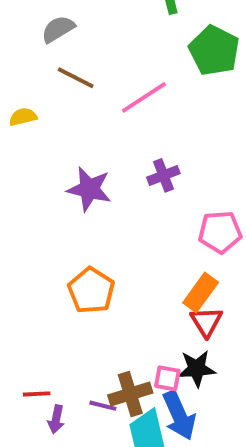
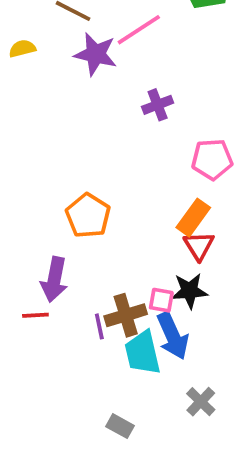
purple star: (89, 189) -> (96, 54), moved
purple line: (103, 406) -> (99, 326), turned 64
purple arrow: (56, 419) -> (54, 280), moved, size x1.6

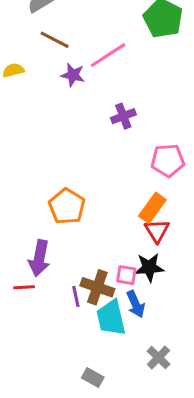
purple star: (96, 54) -> (73, 75), size x0.7
brown cross: (126, 315) -> (97, 287), turned 36
blue arrow: (173, 336) -> (136, 304), size x0.7

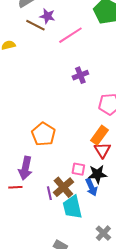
purple star: (73, 75) -> (47, 16), moved
pink square: (126, 275) -> (78, 169), moved
brown cross: (97, 287) -> (63, 187), turned 30
blue arrow: (136, 304) -> (91, 187), moved

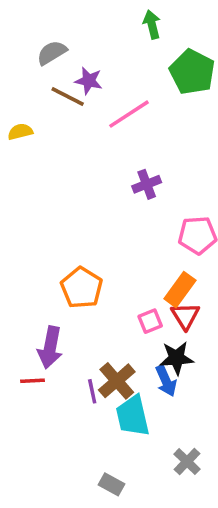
pink square: (78, 169) -> (150, 321), moved, turned -32

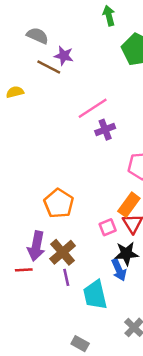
gray semicircle: (52, 53) -> (37, 36), turned 55
pink line: (129, 114) -> (93, 108), moved
brown cross: (117, 381) -> (63, 252), moved

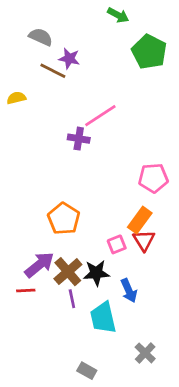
green arrow: (109, 16) -> (118, 15), turned 132
purple cross: (105, 130) -> (79, 139), moved, turned 30
purple arrow: (36, 246) -> (39, 265), turned -140
black star: (126, 254) -> (96, 273), moved

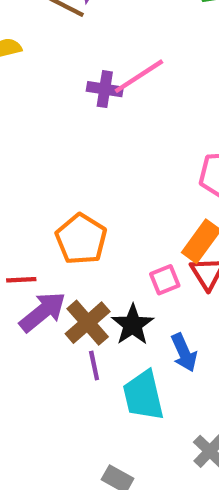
purple cross: (79, 139) -> (105, 89), moved
black star: (96, 273) -> (133, 325), turned -30
red line: (26, 291) -> (21, 280), moved

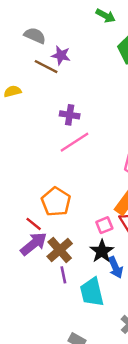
pink line: (139, 76) -> (75, 142), moved
red line: (21, 280) -> (34, 224), moved, turned 42
black star: (133, 325) -> (102, 251), moved

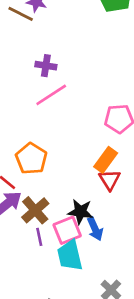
pink square: (104, 225) -> (67, 230), moved, size x1.5
black star: (102, 251) -> (80, 212), turned -30

